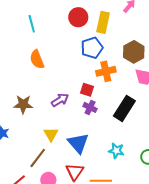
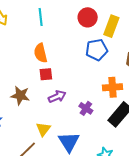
orange cross: (106, 71) -> (113, 87), moved
red square: (87, 90) -> (46, 74), moved, turned -32

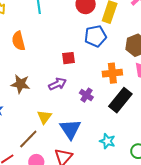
orange semicircle: (40, 53) -> (18, 41), moved
red square: (46, 74) -> (68, 58), moved

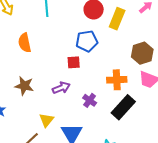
blue pentagon: (96, 36) -> (87, 41), moved

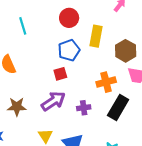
yellow rectangle: (117, 19) -> (96, 36), moved
purple arrow: (61, 88) -> (53, 101), size x1.4
purple cross: (90, 100) -> (84, 108), turned -32

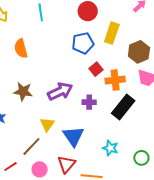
red square: (60, 74) -> (96, 69), moved, turned -32

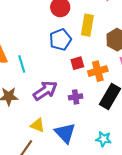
cyan line: (41, 12) -> (22, 64), moved
red square: (96, 69) -> (77, 63), turned 32
yellow triangle: (47, 124) -> (38, 125), turned -35

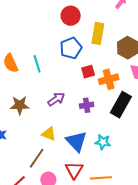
cyan line: (22, 64) -> (37, 64), moved
purple arrow: (45, 91) -> (56, 99), size x0.7
cyan star: (104, 139) -> (103, 142), moved

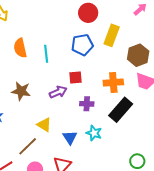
red square: (88, 72) -> (75, 78), moved
blue triangle: (76, 141) -> (70, 137), size x0.7
cyan star: (103, 142) -> (94, 133), moved

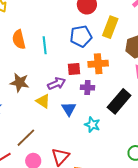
orange cross: (113, 83) -> (98, 64), moved
purple cross: (87, 104) -> (87, 87), moved
yellow triangle: (44, 125) -> (43, 101), moved
blue triangle: (70, 137) -> (69, 109), moved

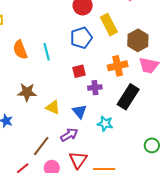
yellow rectangle: (110, 27) -> (109, 25), turned -40
orange cross: (98, 64) -> (118, 66), moved
purple arrow: (57, 84) -> (69, 135), moved

